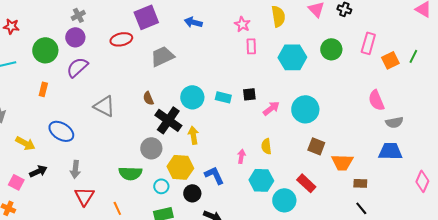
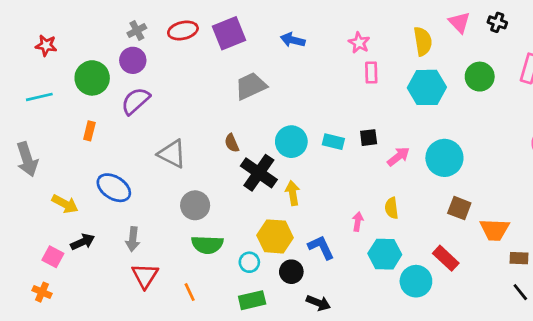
yellow semicircle: (278, 16) -> (423, 41), moved
red ellipse: (121, 39) -> (183, 31), moved
gray circle: (151, 148) -> (195, 205), moved

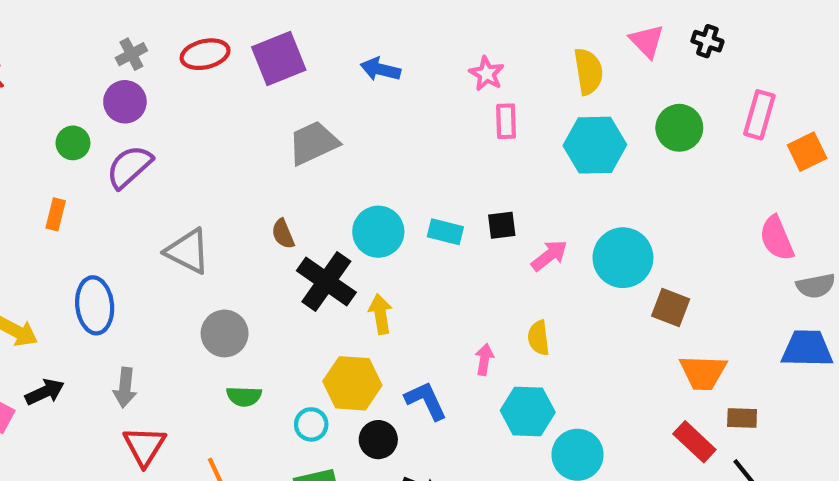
green circle: (92, 78) -> (73, 143), moved, size x0.6
blue ellipse: (114, 188) -> (95, 305), turned 52
brown square: (459, 208) -> (671, 307), moved
green semicircle: (207, 245) -> (244, 396), size x0.7
red rectangle: (446, 258) -> (694, 442), moved

